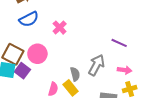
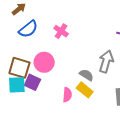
gray semicircle: (75, 74) -> (86, 75), turned -32

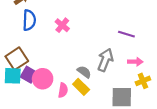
blue semicircle: (28, 29) -> (29, 20), turned -54
pink circle: (44, 62) -> (43, 79), moved
brown square: (19, 68) -> (17, 59), turned 35

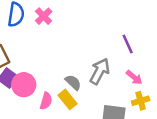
pink cross: (62, 25) -> (44, 16), moved
purple line: (126, 34) -> (128, 44), turned 42
pink arrow: (135, 62) -> (134, 77), turned 32

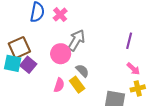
purple line: (128, 44) -> (129, 41), turned 35
gray arrow: (100, 71) -> (76, 40), moved
pink circle: (24, 85) -> (61, 54), moved

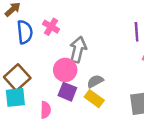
purple square: (28, 65) -> (67, 92), moved
gray semicircle: (82, 71) -> (95, 81), turned -56
pink semicircle: (59, 85) -> (46, 110), moved

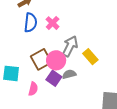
brown square: (17, 77) -> (41, 59), moved
gray semicircle: (95, 81) -> (69, 74), moved
yellow rectangle: (94, 99) -> (90, 57), moved

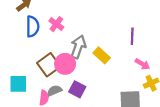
gray semicircle: (69, 74) -> (55, 91), moved
purple square: (54, 78) -> (77, 89), moved

